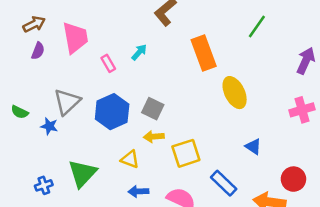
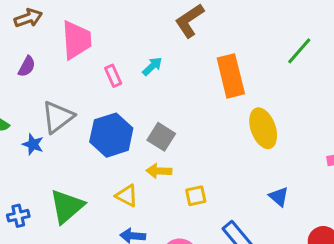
purple semicircle: (38, 51) -> (27, 66), moved
yellow square: (186, 153) -> (196, 196), size x0.6

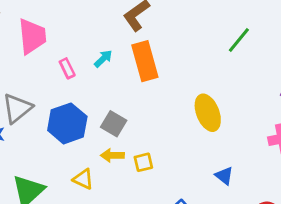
orange rectangle: (231, 76) -> (145, 61), moved
yellow square: (196, 196) -> (143, 162), moved

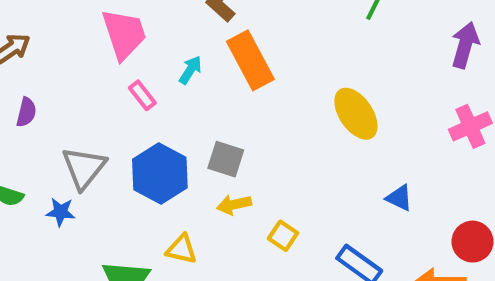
pink trapezoid: (32, 36) -> (124, 34), moved
yellow square: (143, 162) -> (283, 236), moved, turned -30
yellow triangle: (83, 179) -> (181, 249), moved

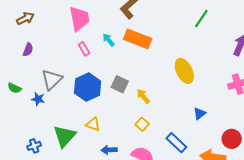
orange rectangle: (250, 60) -> (138, 39), turned -48
cyan arrow: (190, 70) -> (108, 40), turned -80
blue triangle: (399, 198) -> (200, 114), turned 48
yellow arrow: (234, 205) -> (143, 96), moved, turned 56

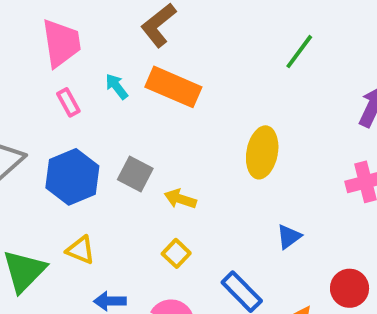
yellow ellipse: (184, 71) -> (262, 152), turned 35
yellow arrow: (143, 96) -> (180, 199), turned -35

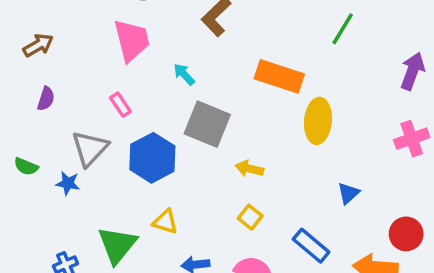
orange rectangle: (173, 87) -> (279, 76), moved
pink rectangle: (68, 102) -> (120, 105), moved
gray square: (135, 174) -> (207, 124), moved, size x1.5

